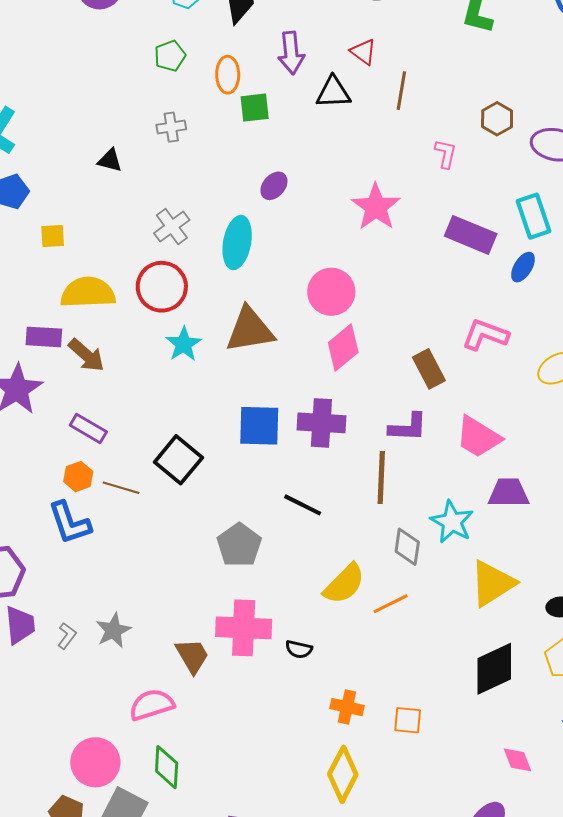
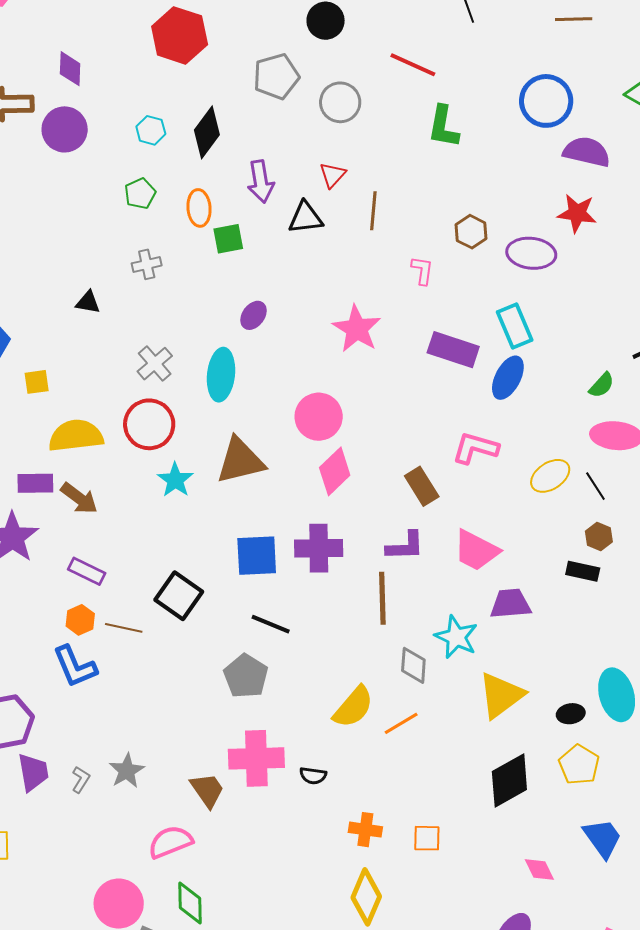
red triangle: (363, 52) -> (333, 175), turned 40
blue ellipse: (523, 267) -> (508, 378), size x1.4
black line: (303, 505) -> (271, 624), moved

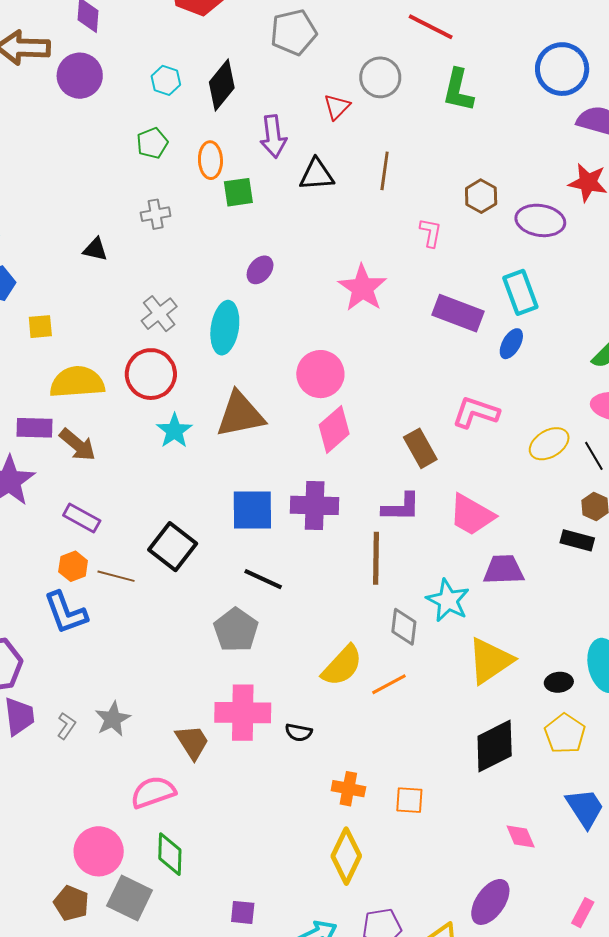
gray circle: (340, 102) -> (380, 77), moved
red triangle: (333, 175) -> (337, 107), moved
blue ellipse: (508, 378) -> (511, 344), size x0.7

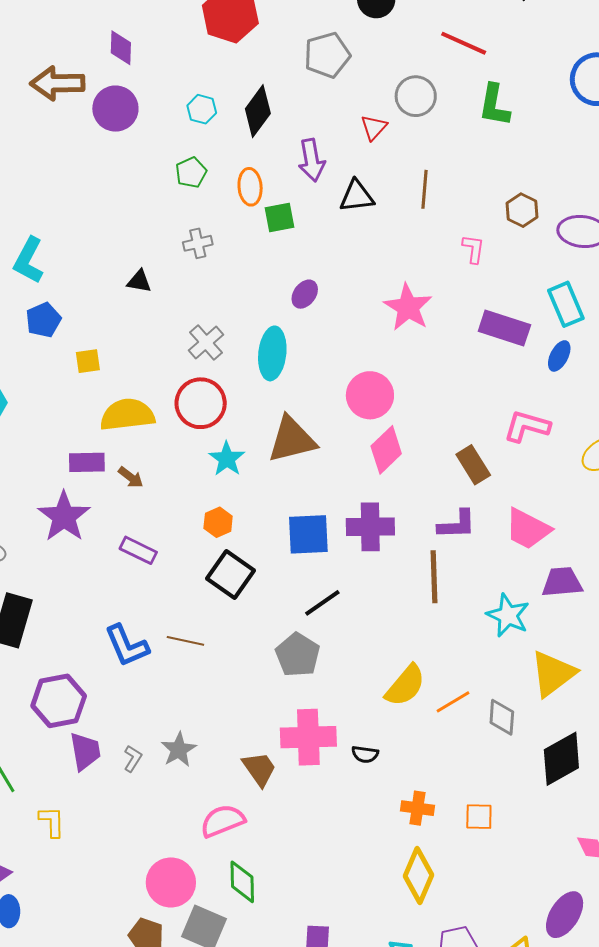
brown arrow: (78, 445) -> (131, 477), size x0.7
orange hexagon: (73, 566) -> (218, 522), moved
brown line: (116, 576) -> (185, 641), moved
black line: (263, 579) -> (322, 603), turned -57
gray diamond: (404, 627) -> (502, 717), moved

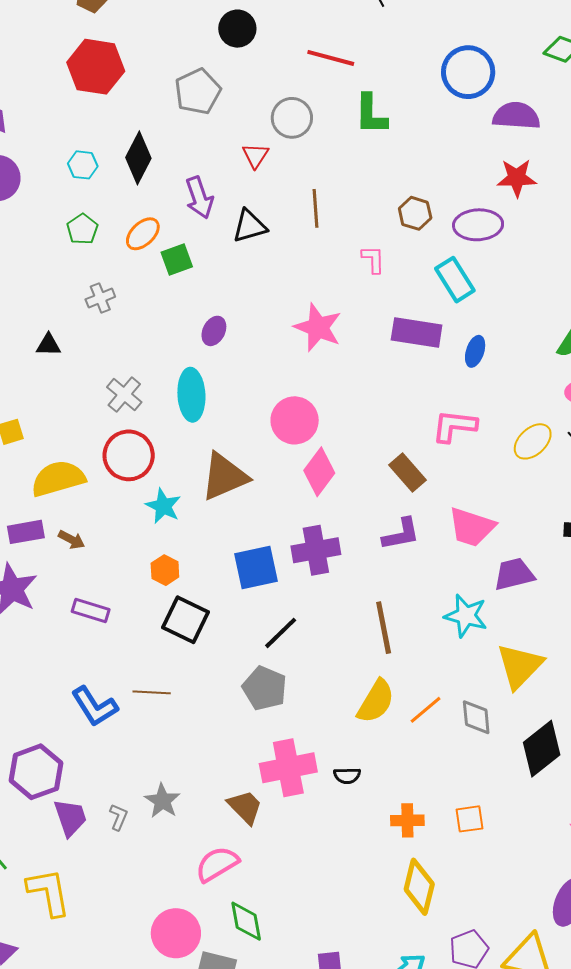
orange ellipse: (250, 187) -> (143, 234), turned 60
cyan rectangle: (566, 304) -> (455, 280), moved
brown line: (434, 577) -> (384, 628), moved
yellow L-shape: (52, 822) -> (49, 892), size x1.6

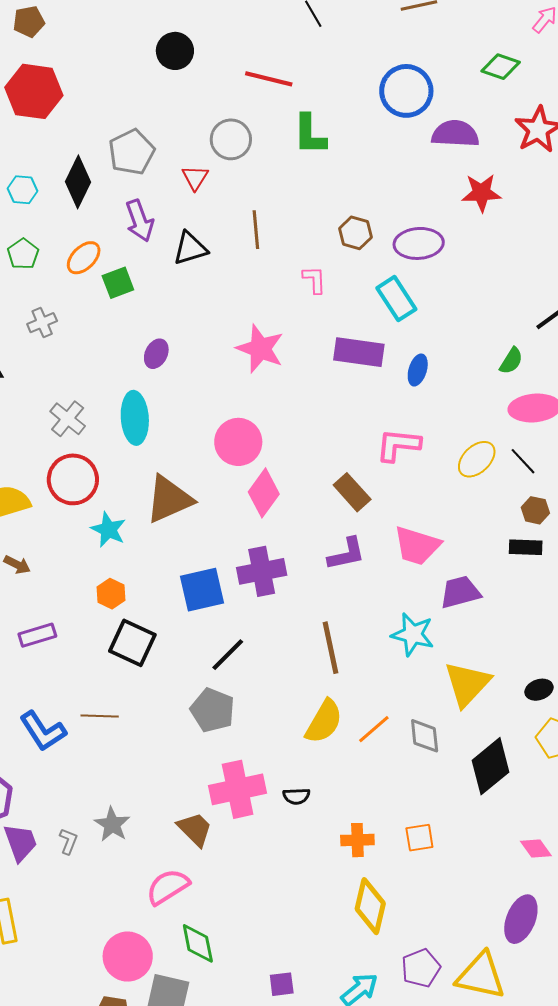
gray pentagon: (198, 92) -> (132, 152), moved
red star: (517, 178) -> (481, 193), moved
purple rectangle: (91, 610) -> (37, 635), turned -33

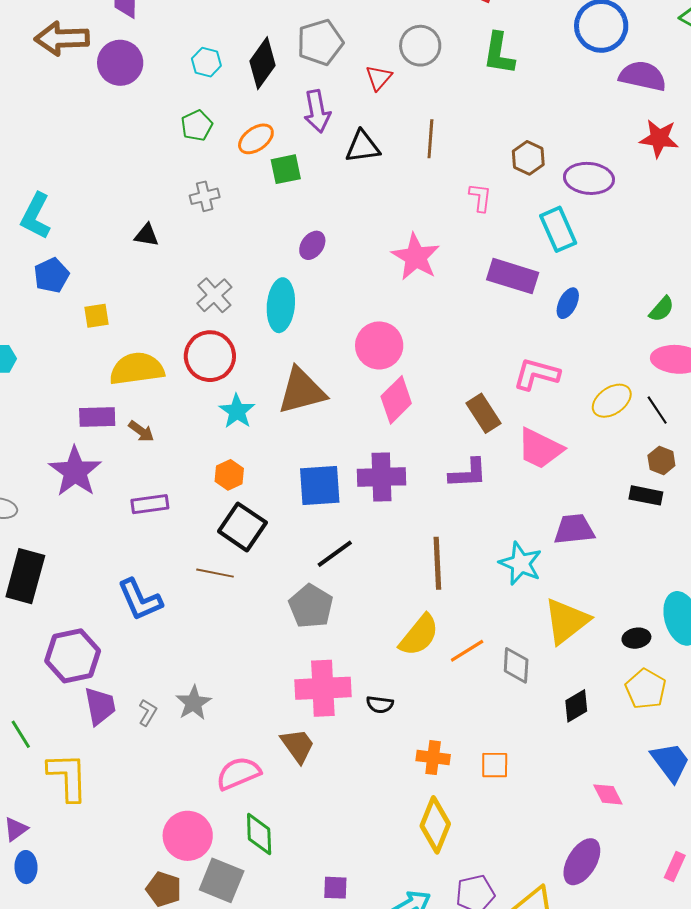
pink trapezoid: (417, 546) -> (540, 449), moved
brown line: (100, 716) -> (215, 573), moved
black diamond: (490, 766) -> (576, 706), size x0.6
brown trapezoid: (195, 829) -> (298, 746), moved

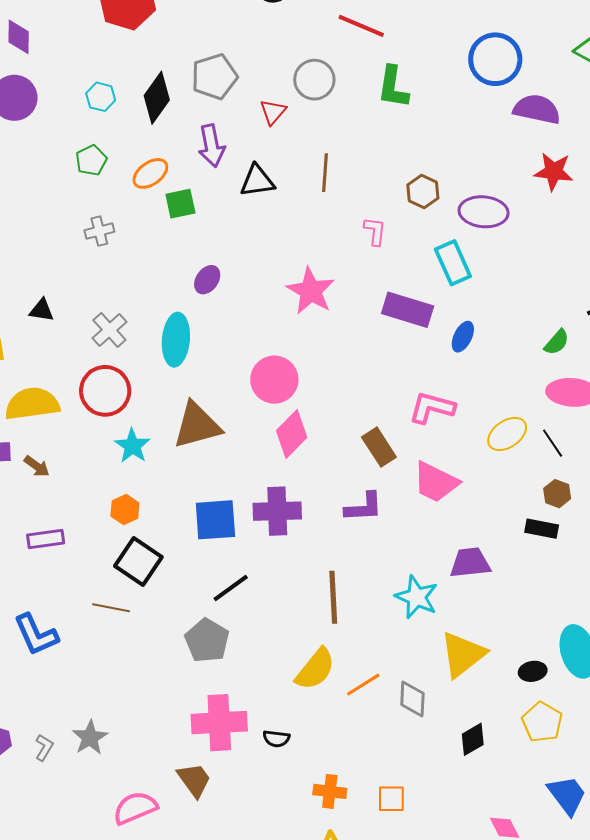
black triangle: (147, 235) -> (42, 310), moved

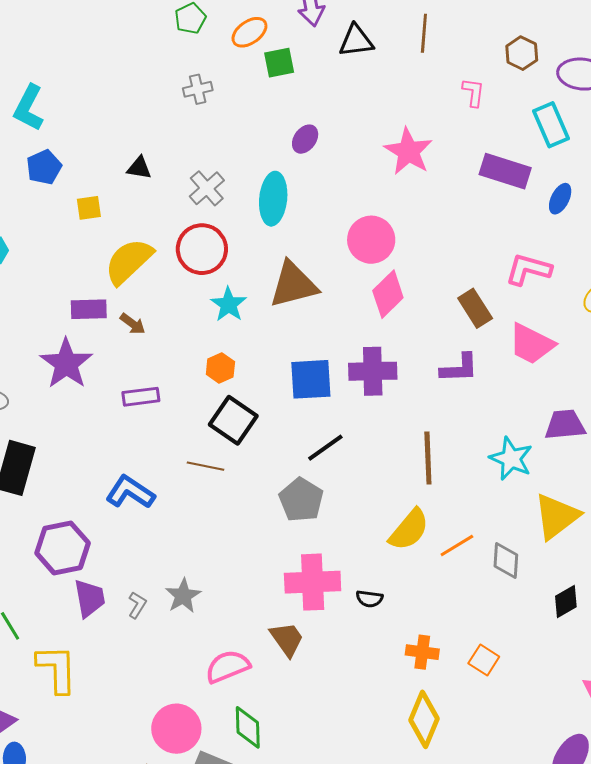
yellow semicircle: (32, 404) -> (129, 261), turned -36
blue L-shape: (36, 635) -> (130, 492), turned 147
orange square: (391, 799) -> (484, 660), turned 32

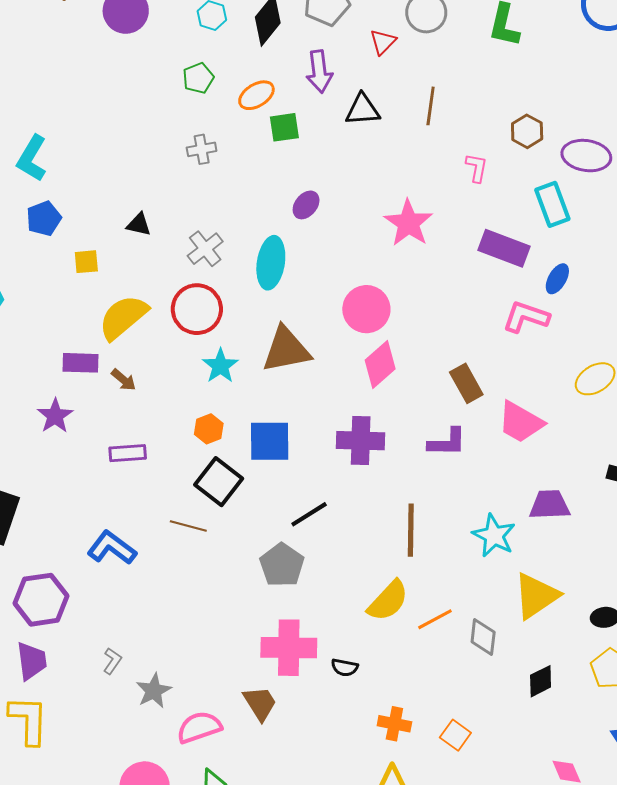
pink L-shape: (528, 269) -> (526, 317), moved
purple star: (66, 364) -> (55, 416), size x0.7
blue square: (311, 379) -> (270, 441), moved
gray star: (183, 596) -> (154, 691), moved
purple trapezoid: (90, 598) -> (32, 661), moved

